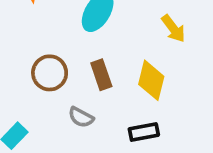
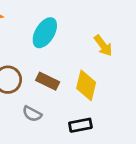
brown rectangle: (101, 75) -> (48, 81), turned -45

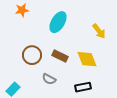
yellow diamond: (86, 85) -> (87, 59), turned -35

